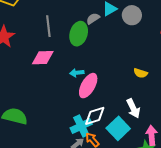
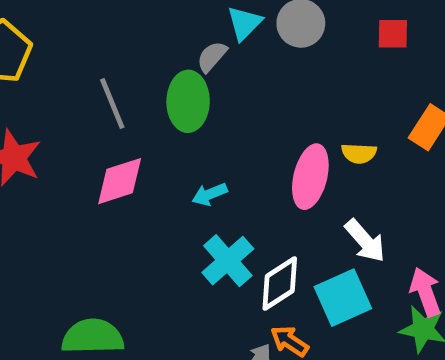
pink ellipse: (88, 86) -> (310, 177), moved
cyan cross: (81, 126) -> (228, 261), moved
cyan square: (118, 128) -> (343, 298), turned 35

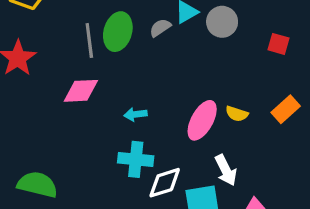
green ellipse: (188, 101) -> (118, 32), moved
cyan cross: (228, 261) -> (136, 159), turned 32

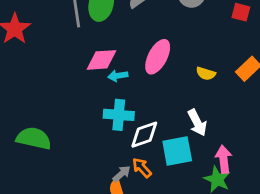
pink diamond: (81, 91) -> (102, 60), moved
pink ellipse: (202, 120) -> (158, 57), moved

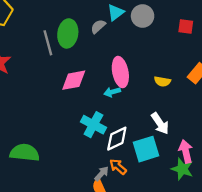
pink ellipse: (158, 57) -> (120, 72), turned -32
cyan arrow: (118, 76) -> (112, 92), moved
cyan cross: (119, 115) -> (93, 125), turned 30

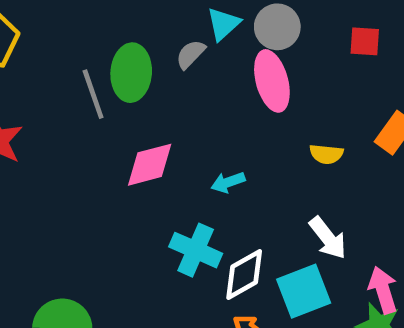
pink ellipse: (120, 72) -> (272, 81), moved

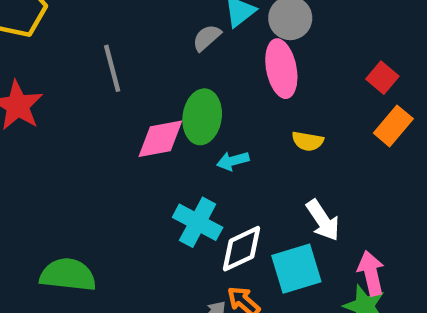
red square: (365, 41) -> (382, 78), moved, turned 32
green ellipse: (131, 73) -> (202, 117), moved
yellow semicircle: (326, 154) -> (308, 141), moved

